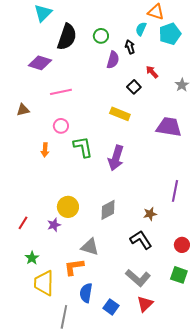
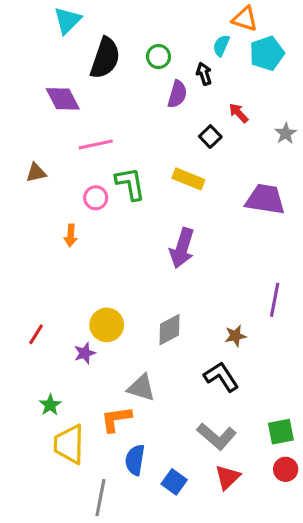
purple diamond: (40, 63) -> (63, 99), turned 45
green L-shape: (83, 147) -> (130, 184), moved
red line: (23, 223) -> (36, 334), moved
red circle: (182, 245) -> (286, 469), moved
green square: (179, 275) -> (281, 432), turned -30

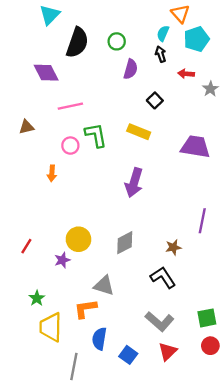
orange triangle: (245, 19) -> (180, 14), turned 30
black arrow: (204, 74) -> (161, 54), moved
red arrow: (239, 113) -> (186, 74), moved, turned -42
gray star: (286, 133) -> (210, 89), moved

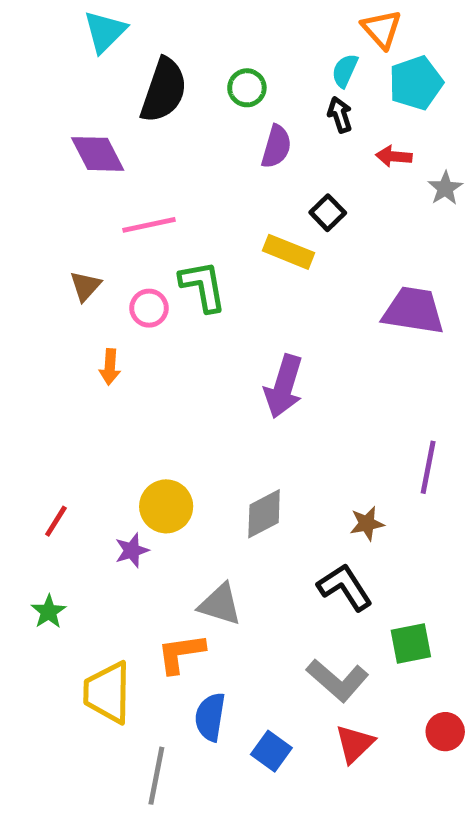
brown triangle: (26, 127) -> (85, 286), moved, turned -35
yellow rectangle: (139, 132) -> (289, 252), moved
green star: (37, 298) -> (49, 612), moved
green square: (207, 318) -> (411, 643), moved

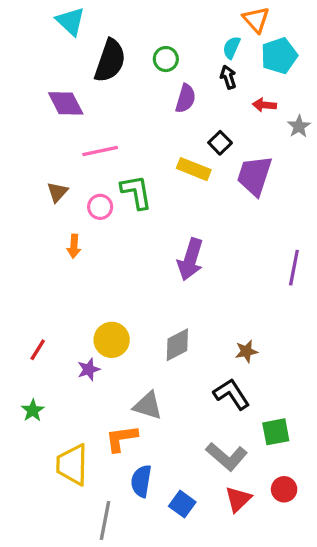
cyan triangle: (105, 32) -> (71, 21), turned -32
purple trapezoid: (413, 311) -> (255, 176), moved, turned -81
purple line: (428, 467) -> (294, 268), moved
red circle: (445, 732) -> (284, 489), moved

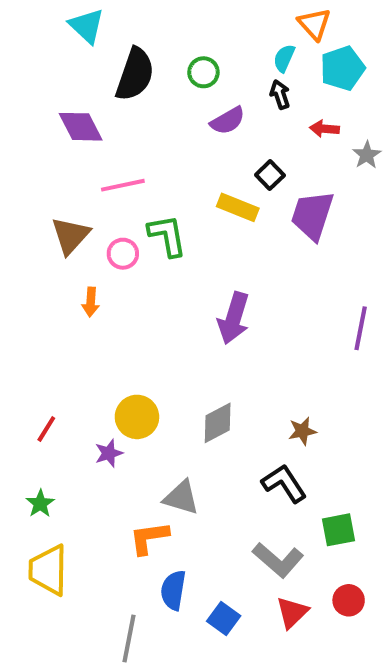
purple semicircle: (186, 98) -> (228, 121), turned 44
brown triangle: (57, 192) -> (70, 236), size x1.5
yellow trapezoid: (72, 465) -> (48, 570), moved

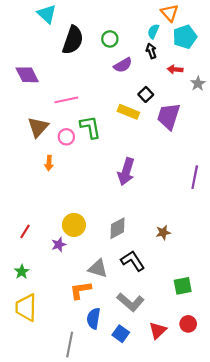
purple diamond: (81, 127) -> (27, 75), moved
black L-shape: (284, 483) -> (133, 261), moved
gray L-shape: (278, 560) -> (131, 302), moved

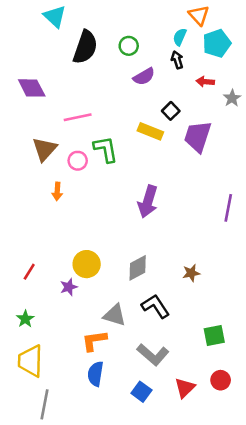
blue semicircle: (94, 318) -> (96, 374), moved
gray line: (70, 345) -> (44, 404), moved

